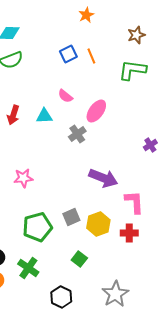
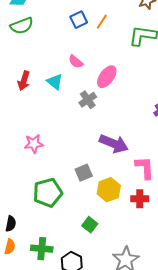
orange line: (91, 56) -> (102, 22), turned 56
cyan triangle: (44, 116) -> (55, 82), turned 42
gray square: (71, 217) -> (84, 173), moved
green cross: (28, 268) -> (42, 249), moved, turned -30

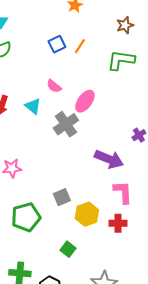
gray cross: (88, 100) -> (66, 124), size x1.4
purple arrow: (114, 144) -> (109, 159), moved

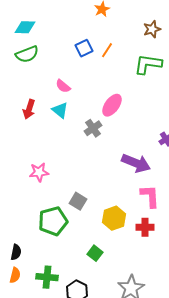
pink semicircle: (54, 86) -> (63, 86), moved
gray cross: (66, 124) -> (93, 128), size x0.7
gray square: (62, 197) -> (78, 201), moved, turned -36

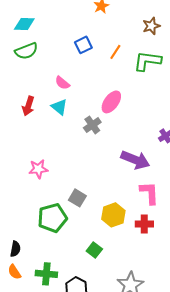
orange line: (107, 50) -> (115, 52), moved
orange semicircle: (15, 275) -> (14, 272), turned 133

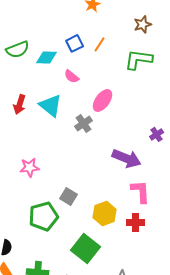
cyan diamond: (24, 24) -> (47, 57), moved
orange line: (115, 52) -> (100, 44), moved
pink semicircle: (62, 83) -> (72, 76), moved
cyan triangle: (59, 107) -> (51, 105), size x1.4
green square: (94, 250) -> (86, 248), size x1.8

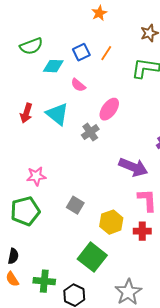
green semicircle: (18, 49) -> (31, 46), moved
green pentagon: (44, 216) -> (25, 211), moved

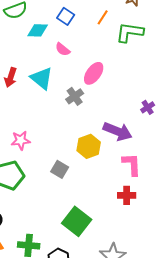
blue square: (81, 52) -> (66, 16), turned -30
orange line: (106, 53) -> (103, 17), moved
yellow hexagon: (111, 222) -> (89, 146), moved

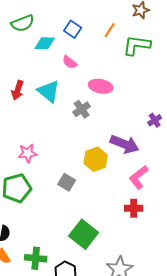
pink ellipse: (94, 73) -> (101, 86), turned 65
pink L-shape: (132, 164) -> (139, 177), turned -125

